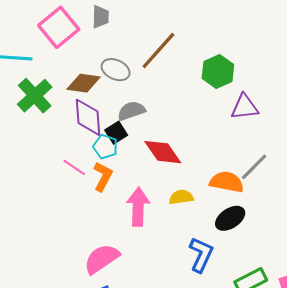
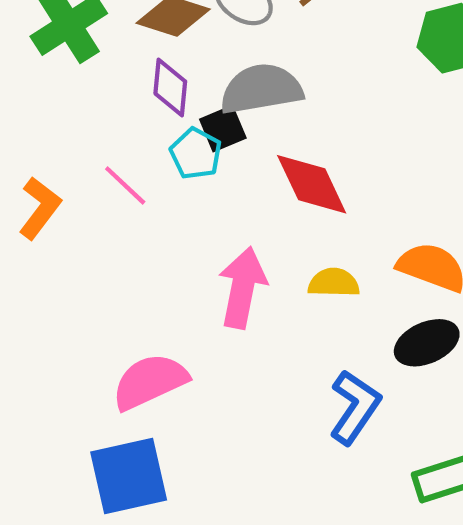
gray semicircle: (131, 111) -> (261, 89), size x1.4
purple diamond: (88, 117) -> (170, 88), size x0.7
orange L-shape: (103, 177) -> (40, 208), moved

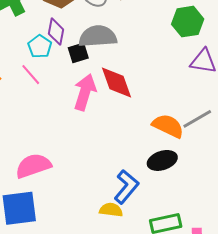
cyan pentagon: (196, 154) -> (40, 47), moved
yellow semicircle: (334, 283) -> (111, 210), moved
pink arrow: (242, 288) -> (85, 92), moved

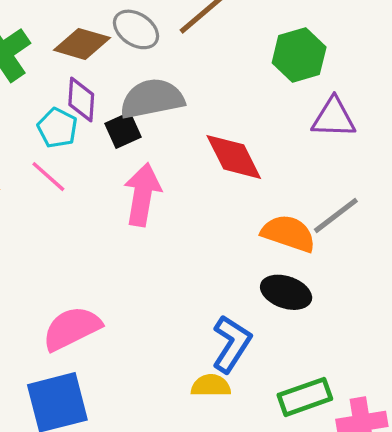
red diamond: (117, 82) -> (234, 157), moved
black ellipse: (162, 160) -> (286, 292), turned 44

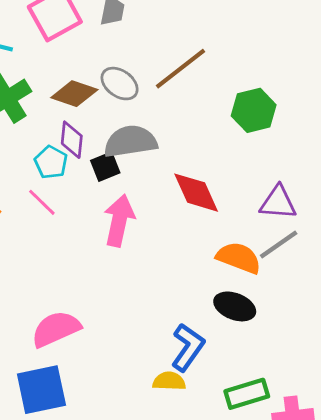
purple triangle: (334, 118) -> (278, 203), moved

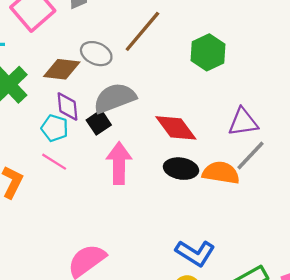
black ellipse: (235, 306) -> (181, 169), moved
blue L-shape: (188, 347) -> (195, 253), turned 99

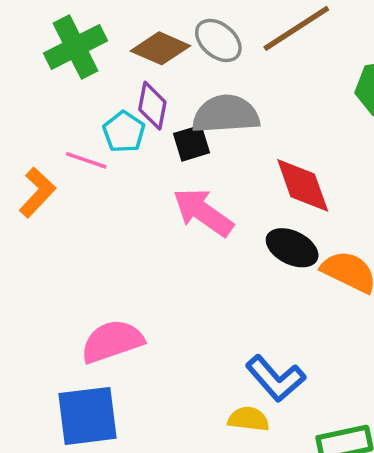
pink line: (54, 162) -> (86, 160), moved, turned -30
pink arrow: (119, 163) -> (203, 212), turned -72

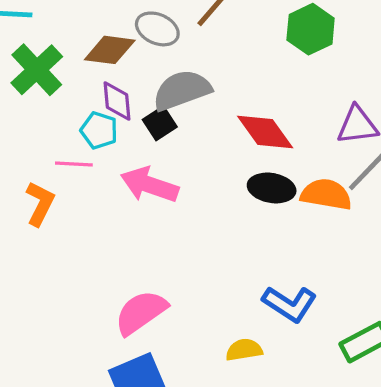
pink arrow: (203, 212) -> (149, 185), moved
yellow semicircle: (249, 419) -> (244, 350), moved

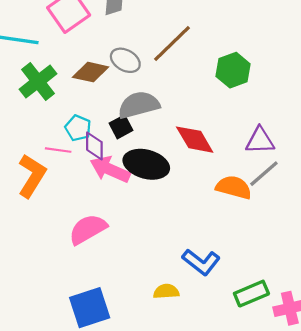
purple diamond: (117, 101) -> (94, 146), moved
black ellipse: (272, 188) -> (146, 164), moved, size x1.4
orange L-shape: (40, 204) -> (32, 176), size x1.4
pink semicircle: (141, 312) -> (88, 229), moved

